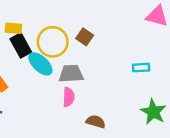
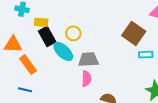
brown square: (85, 37) -> (134, 33), moved, size x1.6
yellow circle: (53, 42) -> (73, 33), size x0.6

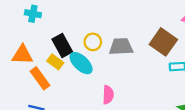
yellow rectangle: (41, 22) -> (55, 62), moved, turned 32
gray trapezoid: (88, 60) -> (121, 47), moved

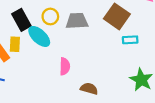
yellow rectangle: (55, 62) -> (15, 44), moved, turned 56

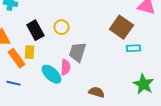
gray trapezoid: (77, 21) -> (77, 52), moved, turned -70
cyan ellipse: (39, 36) -> (51, 74), moved
pink semicircle: (65, 66) -> (65, 67), moved

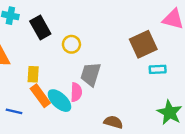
brown square: (121, 27) -> (143, 44), turned 30
black rectangle: (35, 30) -> (40, 28), moved
orange rectangle: (16, 58) -> (40, 96), moved

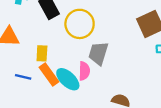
yellow circle: (71, 44) -> (80, 24), size x1.6
blue line: (14, 111) -> (23, 77), moved

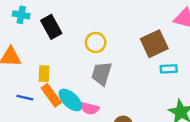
yellow circle: (80, 24) -> (96, 42), moved, size x0.7
pink semicircle: (84, 71) -> (90, 108), moved, turned 102

